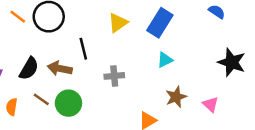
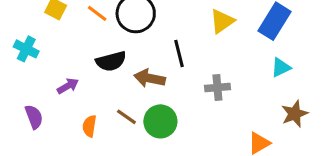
black semicircle: (29, 69) -> (111, 61), moved, turned 45

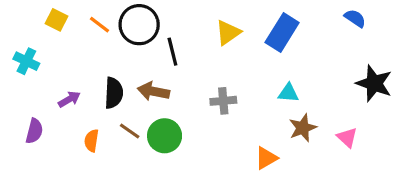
black line: (179, 54) -> (172, 52), moved
black semicircle: (111, 61) -> (114, 93), moved, turned -72
cyan triangle: (281, 67) -> (288, 93), moved, turned 30
purple semicircle: (34, 117) -> (34, 131), turned 35

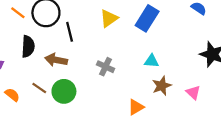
black semicircle: (114, 93) -> (28, 46), moved
gray cross: (223, 101) -> (106, 67), turned 30
orange semicircle: (91, 141) -> (12, 95), turned 120

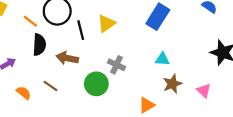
orange line: (18, 13) -> (30, 21), moved
yellow triangle: (109, 18) -> (106, 23), moved
green circle: (64, 91) -> (96, 84), moved

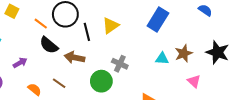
black semicircle: (39, 45) -> (49, 45), turned 126
brown star: (172, 84) -> (184, 53), moved
pink triangle: (204, 91) -> (194, 81), moved

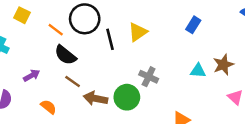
blue rectangle: (158, 19) -> (193, 25), size x0.6
brown arrow: (75, 58) -> (96, 98), moved
brown line: (59, 83) -> (73, 82), moved

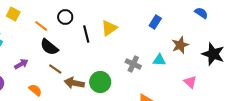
black circle: (85, 19) -> (65, 17), size x0.6
brown star: (223, 65) -> (180, 45), moved
gray cross: (149, 77) -> (133, 64), moved

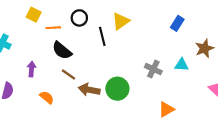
yellow square: (13, 14) -> (34, 15), moved
orange line: (41, 26) -> (53, 28), turned -40
yellow triangle: (109, 28) -> (121, 21), moved
purple arrow: (21, 64) -> (31, 69), turned -56

